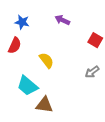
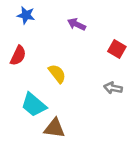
blue star: (22, 22) -> (26, 15), moved
gray arrow: (92, 72) -> (113, 88), turned 48

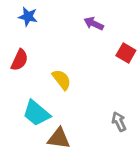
purple arrow: (77, 24) -> (94, 24), moved
gray arrow: (113, 88) -> (119, 122), moved, turned 54

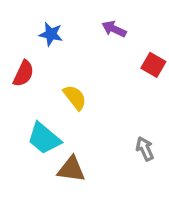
blue star: (28, 17) -> (51, 34), moved

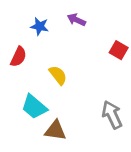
purple arrow: (114, 29) -> (76, 20), moved
gray arrow: (145, 149) -> (112, 115), size x1.5

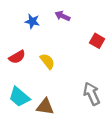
red semicircle: (18, 57) -> (17, 57), moved, turned 35
cyan trapezoid: (34, 107) -> (19, 97), moved

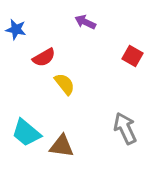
blue star: (32, 21) -> (16, 29), moved
red semicircle: (17, 57) -> (44, 57), moved

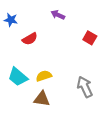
yellow semicircle: (65, 84) -> (44, 76), moved, turned -70
cyan trapezoid: (26, 133) -> (18, 77), moved

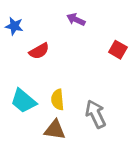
yellow semicircle: (44, 76) -> (58, 100), turned -77
gray arrow: (85, 87) -> (96, 114), moved

